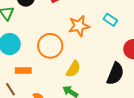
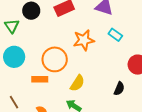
orange rectangle: (23, 70) -> (40, 79), moved
black semicircle: (115, 74) -> (119, 89), size x0.6

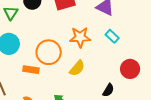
yellow semicircle: (77, 83) -> (77, 68), moved

